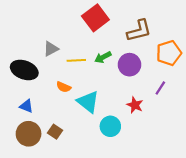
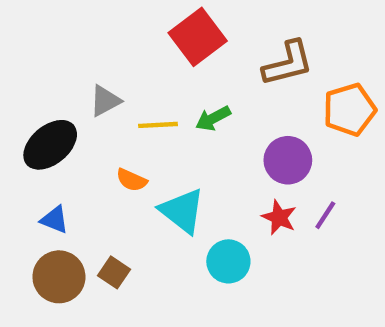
purple circle: (129, 65) -> (288, 160), moved
black ellipse: (24, 70) -> (50, 145), turned -60
purple line: (160, 88) -> (325, 215), moved

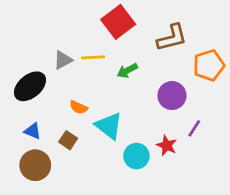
yellow line: (158, 125) -> (93, 57), moved
red star: (279, 217) -> (167, 145), moved
brown square: (114, 272) -> (68, 140), moved

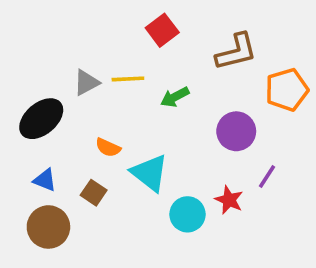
red square: (118, 22) -> (162, 30), size x0.7

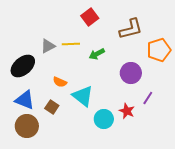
blue triangle: (45, 180) -> (25, 100), size x1.5

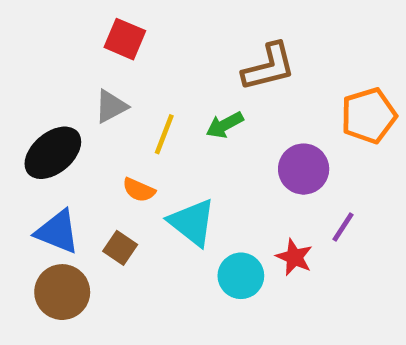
red square: (90, 17) -> (125, 39), moved, turned -30
brown L-shape: (131, 29) -> (269, 67), moved
yellow line: (71, 44) -> (164, 134), moved, turned -66

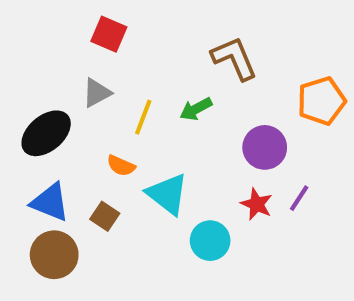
brown L-shape: (269, 67) -> (234, 58), turned -99
red star: (294, 257) -> (257, 204), moved

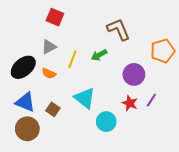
orange semicircle: (121, 166) -> (49, 73), moved

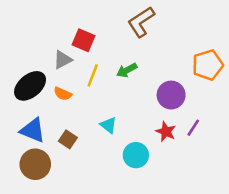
red square: (55, 17) -> (84, 40), moved
brown L-shape: (119, 29) -> (141, 22), moved, turned -100
cyan triangle: (85, 98) -> (108, 125), size x0.6

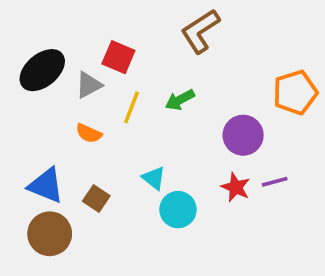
black ellipse: (30, 86) -> (42, 70), moved
purple line: (193, 128) -> (275, 182), turned 42
cyan circle: (136, 155) -> (178, 210), moved

